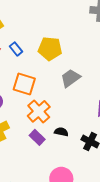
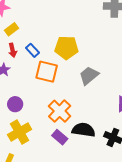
orange square: (24, 84) -> (47, 72), moved
black semicircle: (61, 132) -> (83, 130), size x1.6

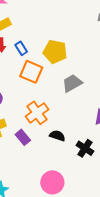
black semicircle: (83, 130) -> (57, 136), size x0.7
purple rectangle: (60, 137) -> (23, 137), moved

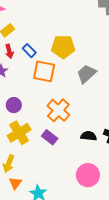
black semicircle: (57, 136) -> (89, 136), moved

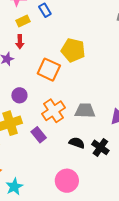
blue rectangle: (29, 51) -> (45, 10), moved
gray trapezoid: (86, 74) -> (85, 111), moved, turned 30
purple circle: (14, 105) -> (19, 95), moved

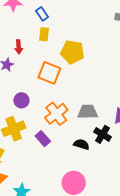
yellow rectangle: (23, 21) -> (44, 34), moved, turned -56
black cross: (100, 147) -> (103, 134), moved

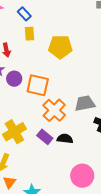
orange square: (49, 73) -> (38, 85), moved
purple circle: (21, 100) -> (14, 79), moved
black semicircle: (81, 144) -> (65, 139), moved

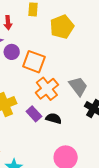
yellow pentagon: (60, 47) -> (62, 27), turned -30
gray trapezoid: (85, 103) -> (78, 86), turned 55

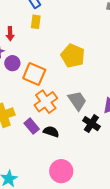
yellow pentagon: (62, 27) -> (73, 56), moved, turned -30

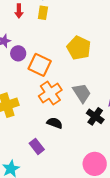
red arrow: (10, 34) -> (19, 11), moved
purple rectangle: (32, 126) -> (37, 146), moved
pink circle: (61, 171) -> (95, 164), moved

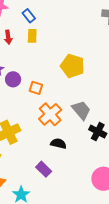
orange square: (40, 65) -> (36, 88), size x0.6

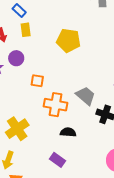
yellow pentagon: (72, 66) -> (68, 40), moved
purple circle: (13, 79) -> (16, 58), moved
orange cross: (50, 114) -> (55, 105), turned -30

